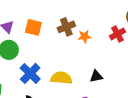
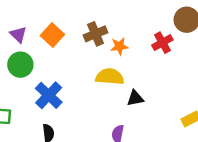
orange square: (33, 27) -> (52, 35), turned 30
yellow semicircle: (61, 78) -> (110, 77), moved

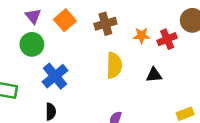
orange star: (119, 46) -> (141, 36), moved
yellow semicircle: (110, 77) -> (114, 65), turned 80
black triangle: (135, 98) -> (154, 75), moved

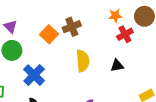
orange square: (65, 20) -> (49, 34), moved
orange star: (141, 36) -> (115, 16), moved

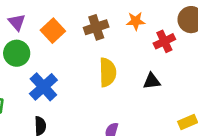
orange star: (115, 16) -> (136, 21), moved
orange square: (49, 34) -> (53, 31), moved

